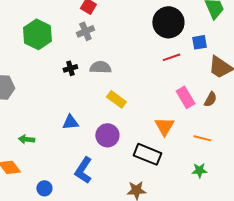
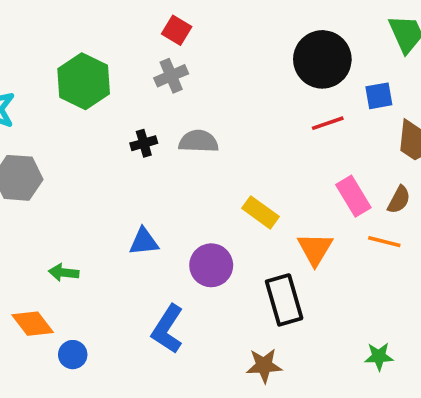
yellow rectangle: (116, 99) -> (260, 212), moved
orange line: (202, 138) -> (384, 242), moved
black rectangle: (147, 154) -> (284, 300), turned 52
green star: (199, 170) -> (379, 356), moved
blue circle: (44, 188) -> (73, 355), moved

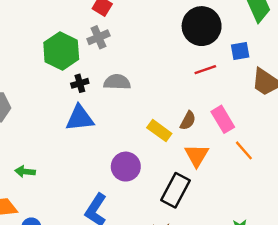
green hexagon: (84, 81) -> (61, 51), moved
brown semicircle: (399, 200) -> (188, 121), moved
blue triangle: (144, 242) -> (80, 118), moved, size x1.4
orange line: (384, 242) -> (244, 150), turned 35
black rectangle: (284, 300) -> (175, 190), turned 44

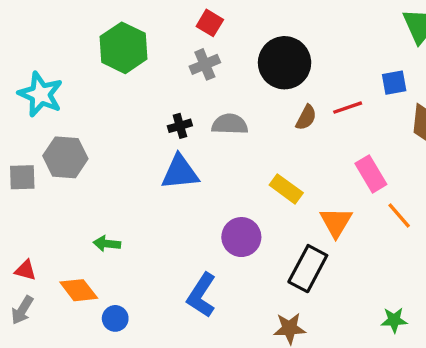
black circle: (202, 26) -> (285, 63), moved
green hexagon: (61, 51) -> (124, 48), moved
brown semicircle: (188, 121) -> (306, 118), moved

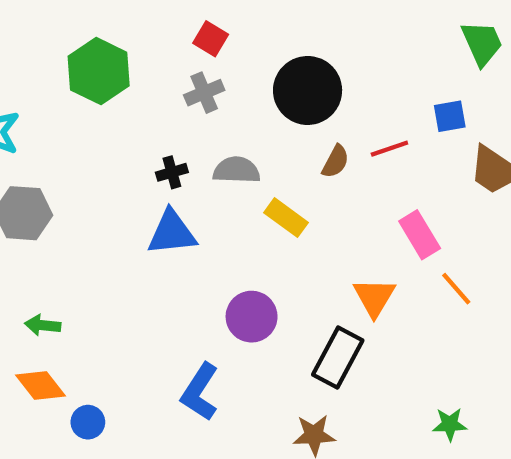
yellow rectangle: (286, 189) -> (286, 218), moved
green arrow: (107, 244) -> (43, 325), moved

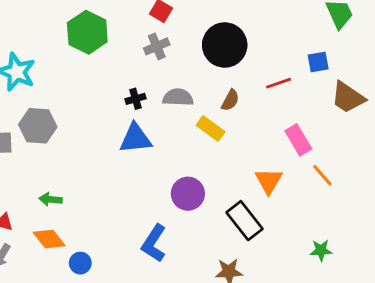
brown semicircle: (336, 162) -> (230, 100), moved
black rectangle: (338, 358) -> (245, 221), turned -66
green star: (450, 424) -> (321, 250), moved

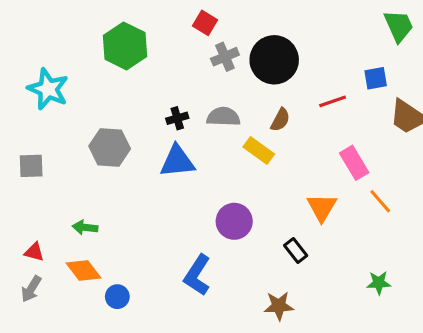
gray cross: (157, 46) -> (225, 57), moved
gray hexagon: (38, 126) -> (110, 147), moved
black rectangle: (245, 221) -> (296, 250), size x0.6

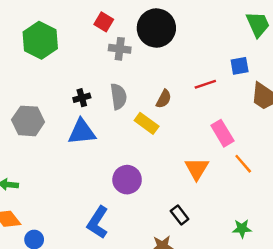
gray cross: (225, 57) -> (120, 49), turned 30
black circle: (274, 60) -> (156, 28), moved
gray semicircle: (223, 117) -> (118, 96), turned 80
black rectangle: (296, 250) -> (180, 215), moved

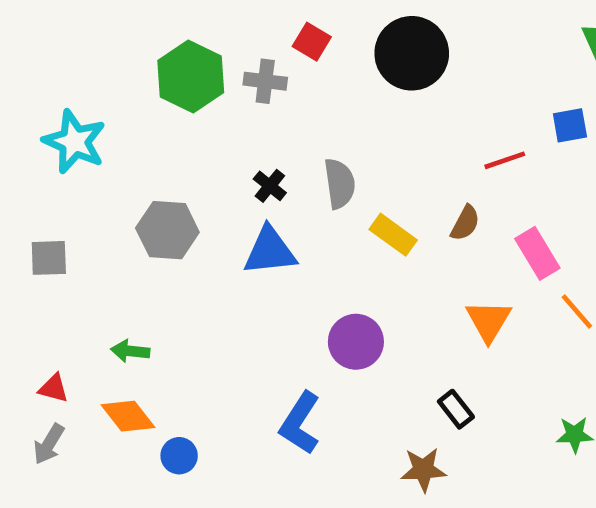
gray cross: (120, 49) -> (265, 81), moved
black cross: (82, 98) -> (270, 186), turned -35
brown semicircle: (164, 99) -> (465, 223), moved

